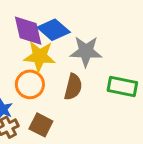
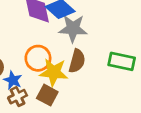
gray star: (86, 51) -> (73, 28), moved
yellow star: (40, 56) -> (54, 72), moved

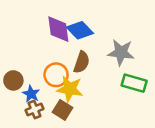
gray star: (73, 28) -> (121, 52), moved
brown semicircle: (77, 61) -> (82, 62), moved

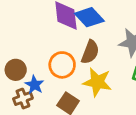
yellow star: (70, 89) -> (97, 82), moved
brown cross: (35, 109) -> (23, 99), moved

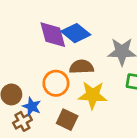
brown semicircle: (90, 52) -> (81, 67), turned -105

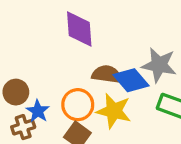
blue diamond: (76, 33) -> (131, 80), moved
orange circle: (56, 83) -> (78, 105), moved

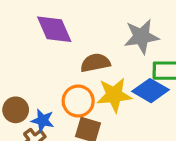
blue diamond: (131, 80) -> (150, 91), moved

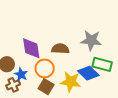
purple diamond: (54, 29) -> (31, 48), moved
yellow star: (114, 95) -> (71, 82), moved

